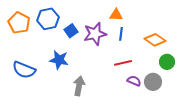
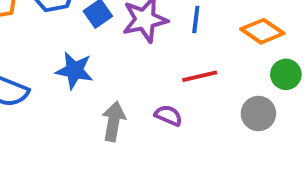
purple semicircle: (134, 81) -> (168, 115), moved

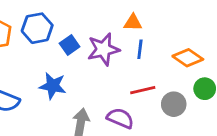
gray circle: (258, 113) -> (174, 104), moved
purple semicircle: (168, 115) -> (120, 118), size x1.4

